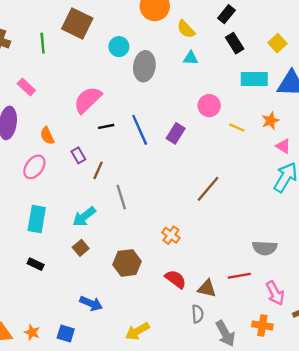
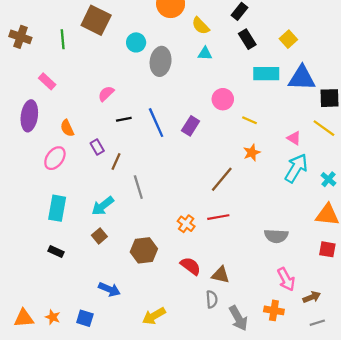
pink semicircle: (88, 100) -> (106, 94), size x0.6
orange star: (270, 121) -> (252, 153), moved
red line: (239, 276) -> (218, 217), moved

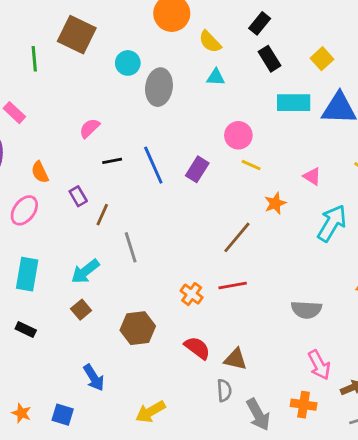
yellow line: (249, 120) -> (251, 165), moved
pink triangle: (294, 138) -> (312, 176), moved
blue arrow: (109, 289) -> (94, 378), turned 35

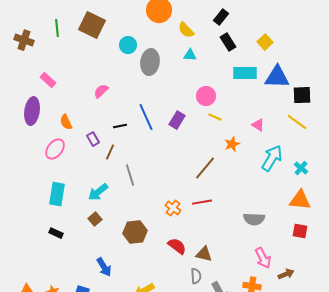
green line: (34, 59) -> (57, 28), moved
black line: (112, 161) -> (120, 126), moved

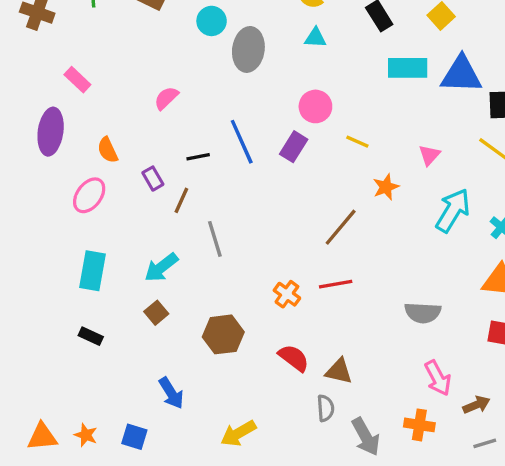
pink circle: (206, 96) -> (315, 106), moved
pink triangle: (258, 125) -> (429, 155), turned 40

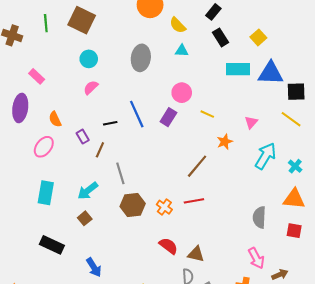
cyan circle: (212, 21) -> (89, 59), moved
gray semicircle: (423, 313) -> (259, 217), moved, turned 90
brown hexagon: (223, 334) -> (133, 205), moved
black rectangle: (91, 336) -> (52, 245), moved, size x1.6

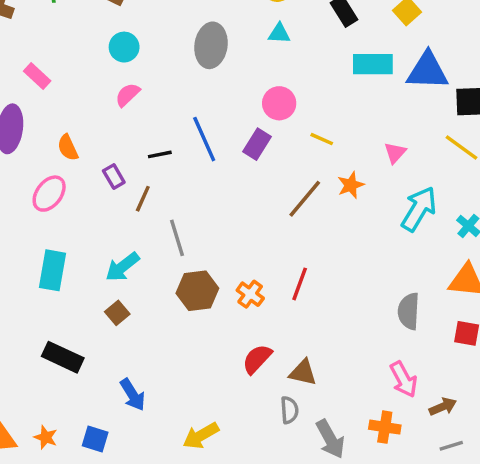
brown line: (197, 166) -> (305, 199), moved
red line: (194, 201) -> (300, 284), turned -60
red semicircle: (168, 246) -> (257, 359), turned -84

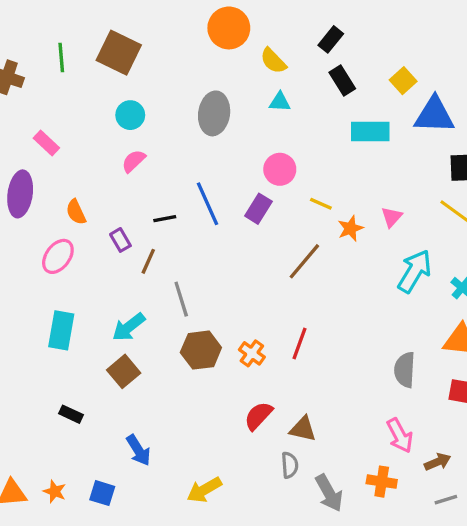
blue triangle: (427, 71) -> (434, 115), moved
orange star: (351, 185) -> (350, 228), moved
brown square: (117, 313) -> (124, 371), size x1.4
black rectangle: (63, 357) -> (71, 414), size x0.6

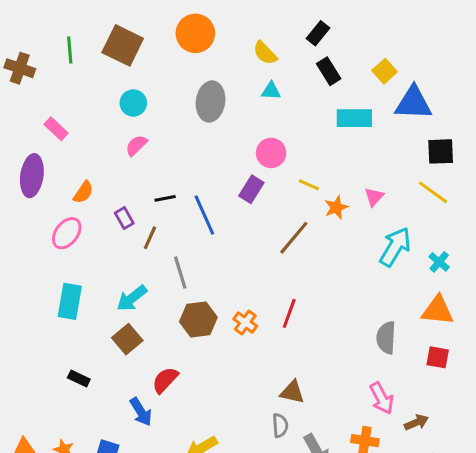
orange circle: (229, 28) -> (195, 33), moved
blue line: (207, 204) -> (204, 215), moved
orange semicircle: (76, 212) -> (83, 192), turned -120
red semicircle: (258, 416) -> (165, 380), moved

